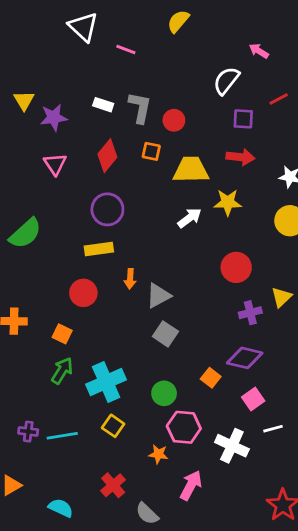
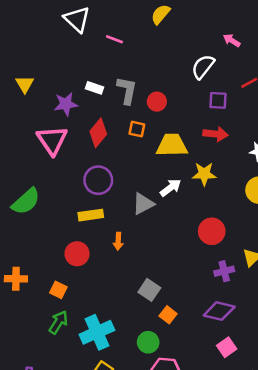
purple star: (54, 117) -> (66, 104), moved
pink triangle: (55, 164) -> (52, 140), size x1.5
gray triangle: (158, 296) -> (143, 204), moved
orange square: (211, 378) -> (168, 315), moved

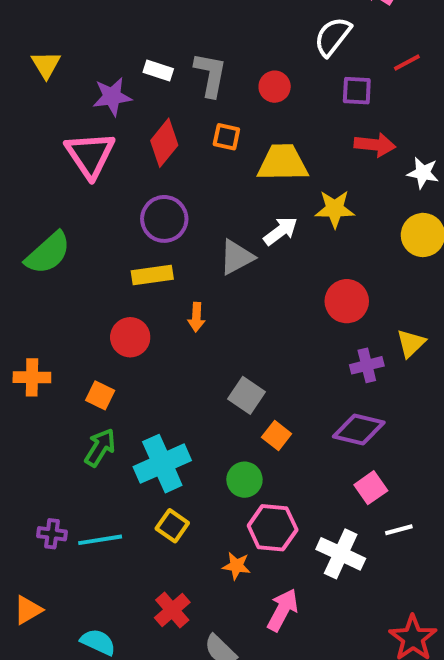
red circle: (157, 102) -> (275, 87), moved
red arrow: (215, 134) -> (375, 145), moved

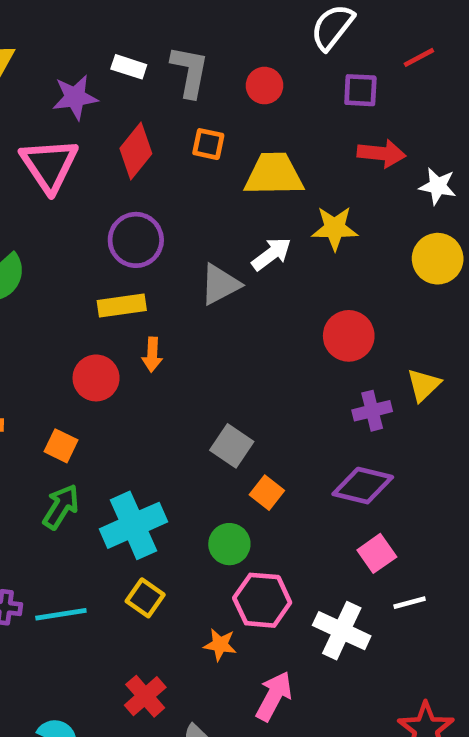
orange arrow: (196, 317) -> (152, 355), moved

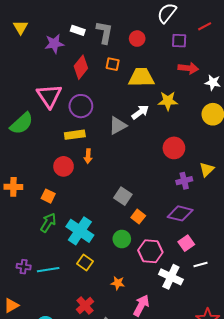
pink triangle: (49, 165) -> (49, 96), moved
cyan cross: (133, 525) -> (80, 231), turned -32
pink hexagon: (262, 600) -> (150, 251), moved

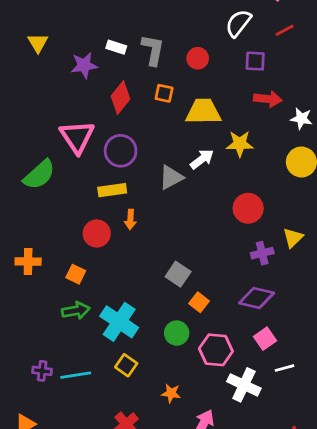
red line: (205, 26) -> (285, 30), moved
green arrow: (48, 223) -> (76, 311), turned 48

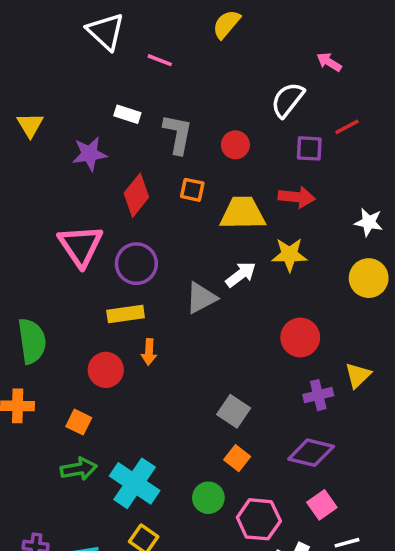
red line: (285, 30) -> (347, 127), moved
white rectangle: (116, 47) -> (127, 114), moved
red arrow: (268, 99) -> (297, 197), moved
green semicircle: (39, 175) -> (32, 341), moved, turned -56
gray square: (178, 274) -> (234, 411), moved

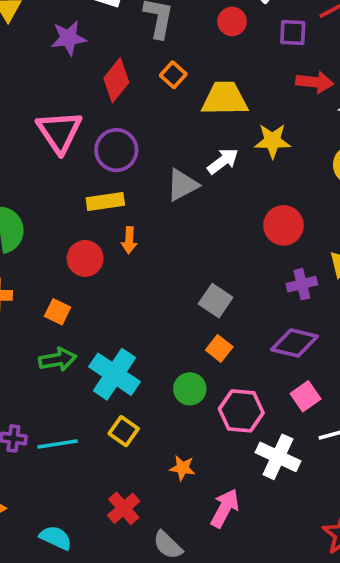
red circle: (235, 145) -> (232, 21), moved
orange square: (192, 190) -> (173, 75), turned 30
red arrow: (297, 197) -> (315, 82), moved

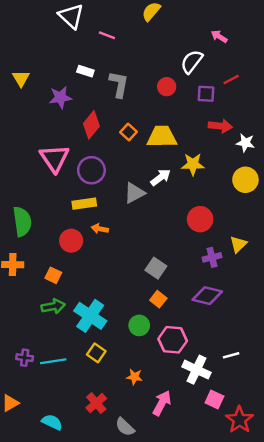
orange square: (173, 75) -> (128, 132), moved
orange arrow: (129, 240) -> (100, 229), turned 98
pink square: (306, 396) -> (214, 399), moved, turned -30

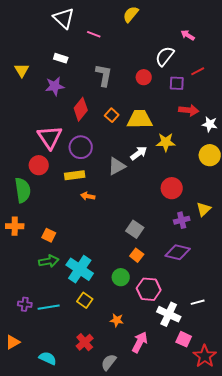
white rectangle: (85, 71) -> (61, 58), moved
red circle: (71, 241) -> (39, 165), moved
gray semicircle: (125, 427) -> (109, 362), turned 84

